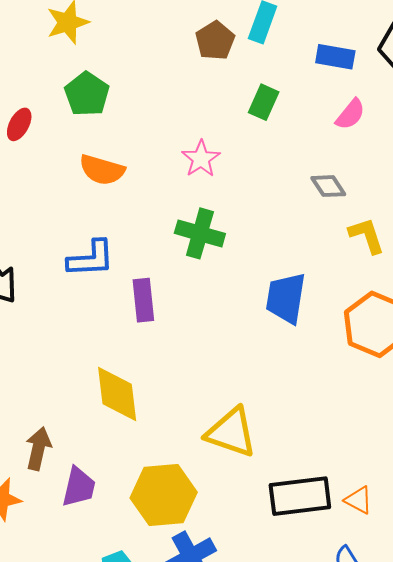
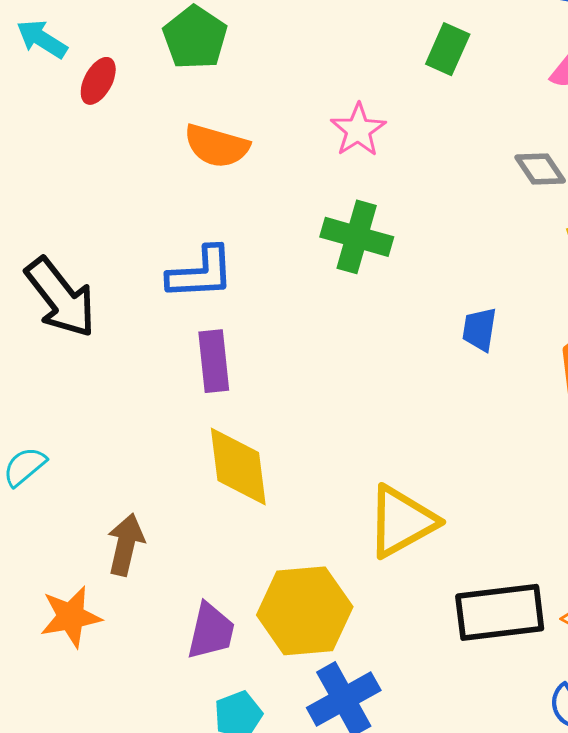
blue trapezoid: (286, 298) -> (479, 329), size x0.6
purple rectangle: (143, 300) -> (214, 361), moved
yellow triangle: (231, 432) -> (401, 521), turned -48
purple trapezoid: (79, 487) -> (211, 631), moved

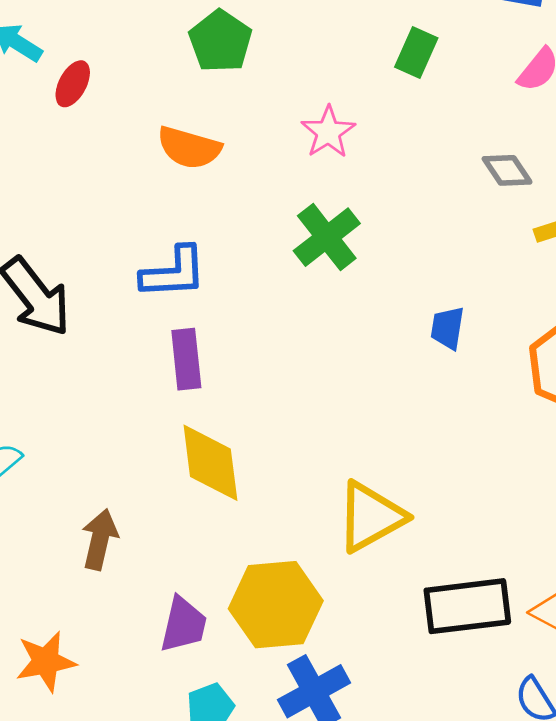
green pentagon: (195, 38) -> (220, 41), moved
green cross: (357, 237) -> (327, 237), turned 36
orange star: (71, 617) -> (46, 661), moved

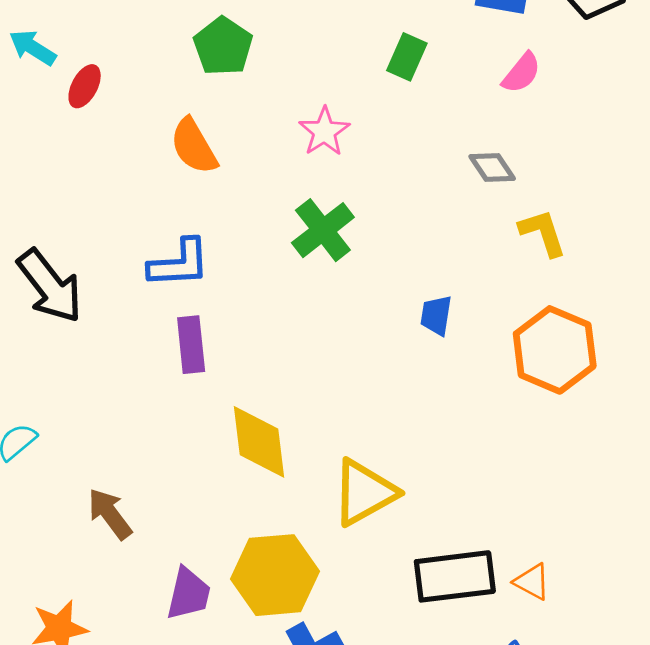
orange semicircle: (189, 148) -> (194, 146), turned 44
yellow diamond: (210, 463) -> (259, 442), moved
brown arrow: (100, 539) -> (110, 514), turned -50

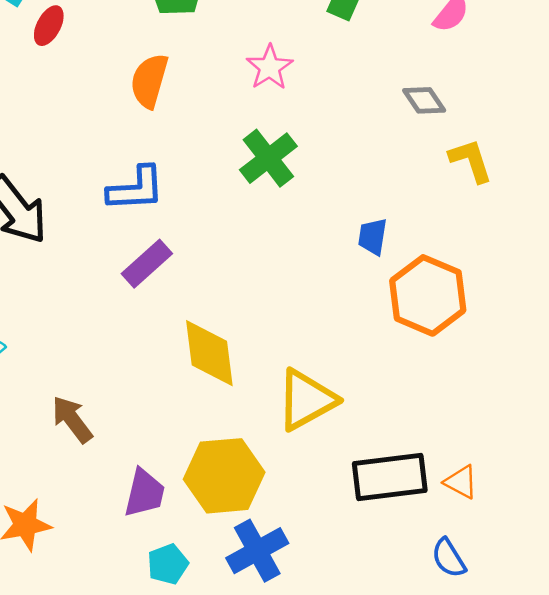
orange semicircle: (194, 146) -> (149, 81), turned 46
purple rectangle: (191, 345) -> (147, 264), turned 54
orange hexagon: (555, 350) -> (428, 295), moved

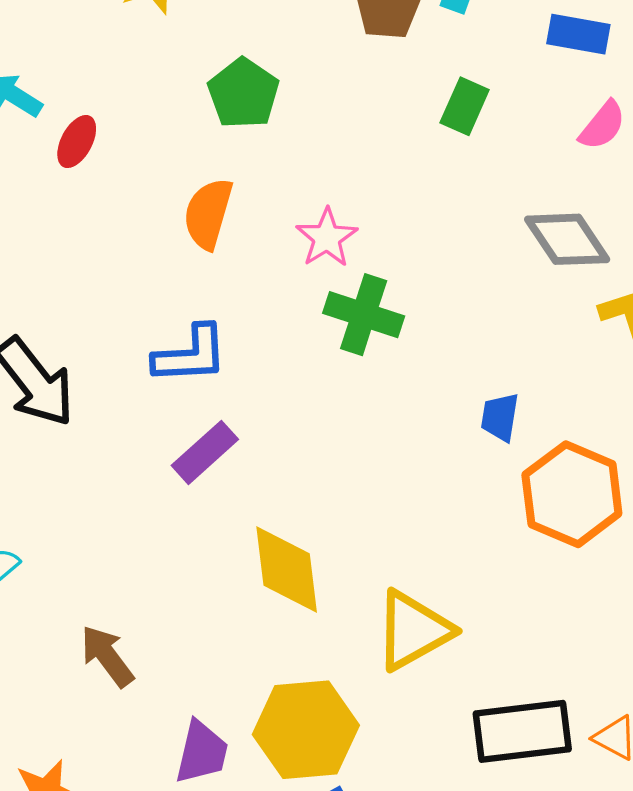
pink star: (270, 67) -> (327, 238), moved
gray diamond: (424, 100) -> (567, 239), size x1.5
green cross: (268, 158) -> (364, 315), turned -34

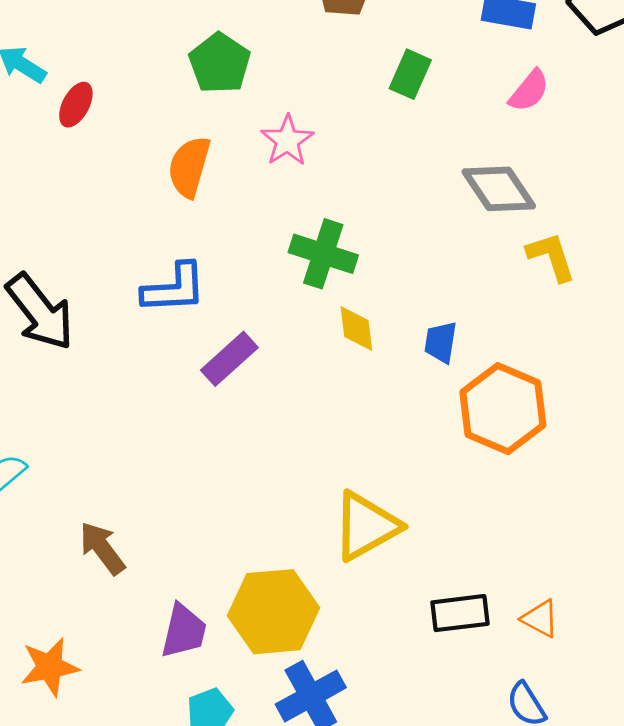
pink star: (327, 238) -> (287, 141), moved
purple rectangle: (205, 452) -> (229, 359), moved
yellow diamond: (287, 569) -> (356, 328), moved, size x0.6
black rectangle: (522, 731) -> (460, 613), size x0.7

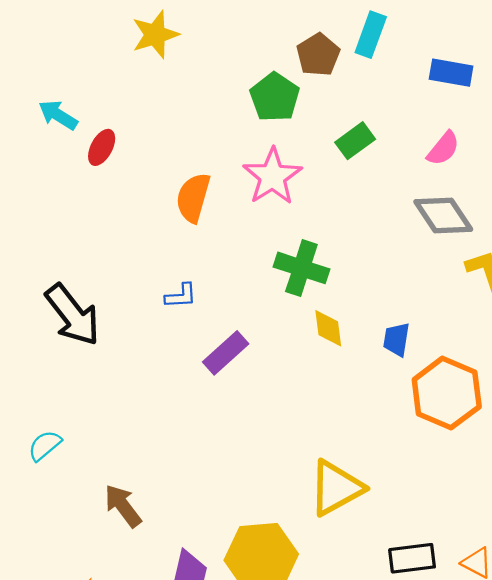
green pentagon: (220, 63) -> (275, 97), moved
green rectangle: (410, 74) -> (355, 141), moved, turned 30
pink semicircle: (529, 91) -> (443, 149), moved
pink star: (287, 141) -> (272, 176), size x1.4
blue L-shape: (174, 288) -> (181, 296), size x0.6

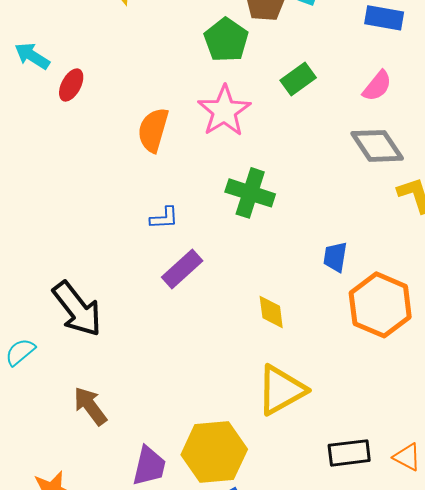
blue L-shape: (181, 296) -> (164, 218), moved
black arrow: (73, 315) -> (77, 309), moved
yellow diamond: (328, 328) -> (271, 312), moved

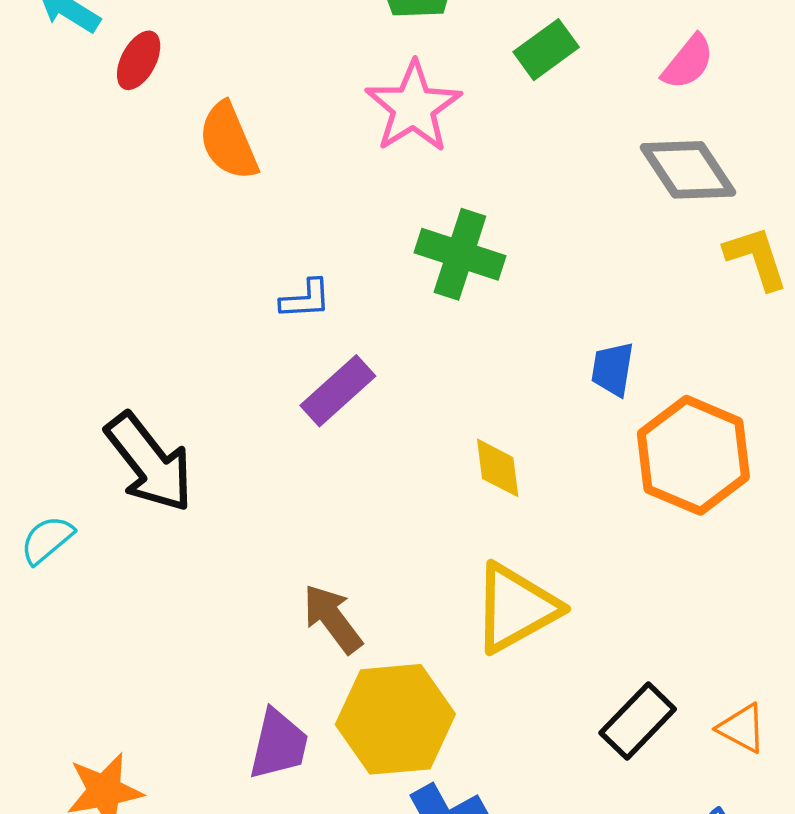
orange semicircle: (153, 130) -> (228, 141), moved, turned -39
brown arrow: (90, 406) -> (333, 619), moved
black rectangle: (349, 453) -> (638, 721), turned -39

